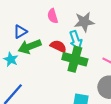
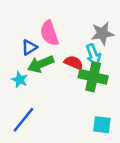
pink semicircle: (53, 16) -> (49, 33), moved, size x1.5

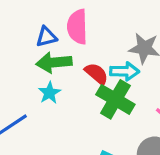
cyan arrow: (93, 55) -> (125, 71), turned -85
cyan star: (20, 80) -> (49, 93), moved

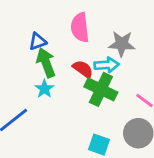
pink semicircle: (77, 27) -> (80, 27), moved
green arrow: (54, 62) -> (46, 63), turned 80

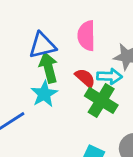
blue triangle: (38, 41) -> (42, 45), size x1.5
cyan star: (44, 89) -> (44, 94), size x1.4

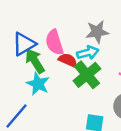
pink semicircle: (86, 36) -> (54, 42), moved
green cross: (101, 100) -> (87, 75), turned 36

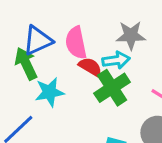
green arrow: (35, 61) -> (26, 64), moved
cyan star: (38, 84) -> (50, 92), turned 30

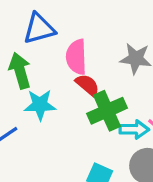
blue triangle: (38, 40) -> (39, 29), moved
cyan arrow: (116, 60) -> (134, 129), moved

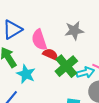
cyan star: (40, 105) -> (26, 74), turned -30

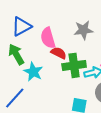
green cross: (66, 66) -> (74, 65), turned 30

